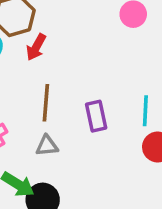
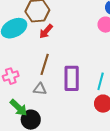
purple rectangle: (96, 116) -> (72, 78), size x1.4

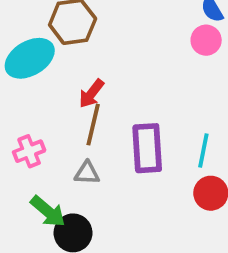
red arrow: (46, 31) -> (91, 94), moved

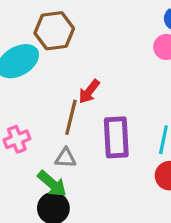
red arrow: (91, 94) -> (89, 91), moved
green arrow: (48, 211) -> (52, 184), moved

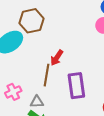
gray triangle: (65, 158) -> (37, 102), moved

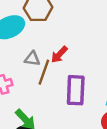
gray triangle: (37, 102) -> (32, 59), moved

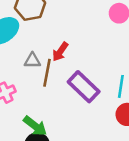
purple rectangle: (76, 90) -> (84, 87), turned -40

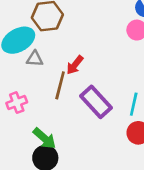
gray triangle: (32, 61) -> (35, 59), moved

